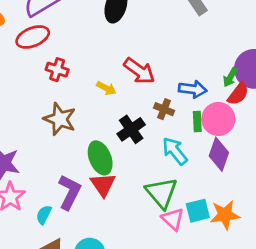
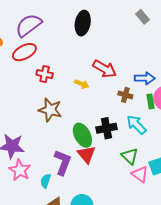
black cross: (131, 129) -> (107, 128), moved, turned 30
green triangle: (161, 193) -> (130, 156), size x0.7

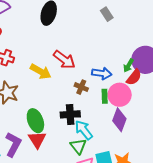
yellow arrow: (82, 84) -> (41, 71), size x1.5
cyan arrow: (136, 125) -> (84, 130), moved
black cross: (107, 128) -> (70, 114), moved

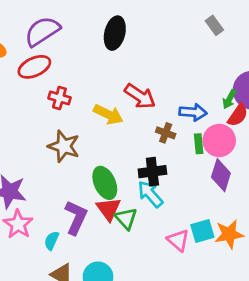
gray rectangle: (107, 14) -> (214, 25), moved
cyan arrow: (84, 130) -> (150, 194), moved
green triangle: (78, 146) -> (126, 219), moved

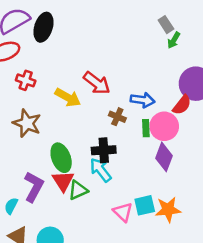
black ellipse: (115, 33) -> (43, 27), moved
green arrow: (229, 99) -> (174, 40), moved
green triangle: (126, 219) -> (78, 190), turned 45

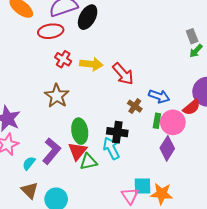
yellow arrow: (68, 97) -> (91, 64), moved, turned -35
pink triangle: (123, 212) -> (130, 196), moved

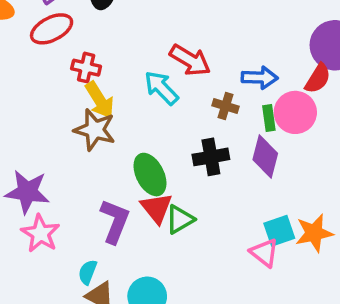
yellow arrow: (91, 64) -> (100, 100), moved, turned 70
cyan arrow: (111, 148) -> (161, 88), moved
purple diamond: (167, 148) -> (265, 157), moved
cyan semicircle: (29, 163) -> (88, 272), moved

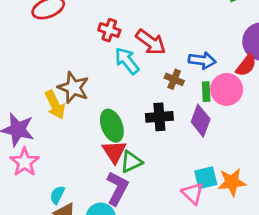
red cross: (86, 68) -> (109, 30), moved
yellow arrow: (100, 100) -> (55, 105), moved
purple L-shape: (115, 221) -> (117, 188), moved

